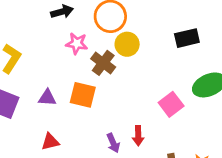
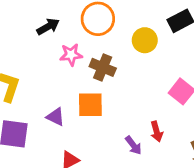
yellow circle: (127, 44) -> (145, 40), moved
purple triangle: (47, 98) -> (56, 117), turned 36

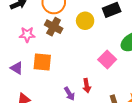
pink star: (71, 55) -> (27, 35), moved
brown cross: (103, 67) -> (54, 27), moved

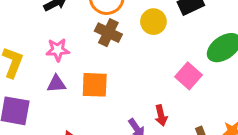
pink star: (27, 35) -> (58, 50), moved
purple triangle: (17, 68) -> (56, 84), moved, turned -32

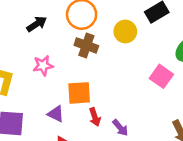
purple triangle: (56, 84) -> (56, 114), moved, turned 36
red arrow: (161, 115) -> (95, 117), moved

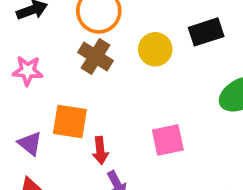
pink square: (161, 76) -> (168, 140), moved, turned 30
red arrow: (95, 117) -> (100, 150), moved

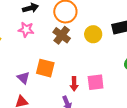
pink star: (28, 71) -> (26, 30), moved
red arrow: (100, 150) -> (74, 84), moved

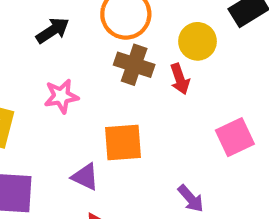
pink star: (26, 30) -> (61, 96), moved
red arrow: (74, 84) -> (180, 79), moved

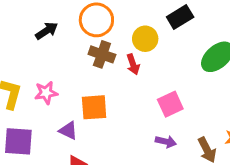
pink star: (61, 96) -> (46, 93), moved
purple arrow: (191, 199) -> (166, 142), moved, turned -36

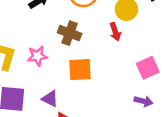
brown cross: (102, 54) -> (70, 33), moved
purple triangle: (68, 131) -> (50, 99), moved

